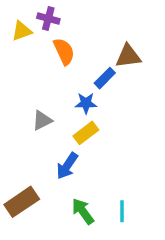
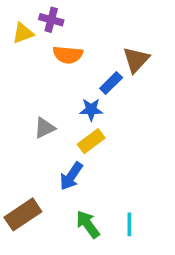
orange semicircle: (64, 51) -> (68, 55), turned 120
brown triangle: (128, 56) -> (136, 60), turned -40

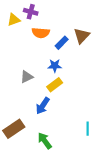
blue rectangle: (111, 83) -> (62, 43), moved
green arrow: (88, 224) -> (45, 141), moved
cyan line: (129, 224) -> (88, 129), moved

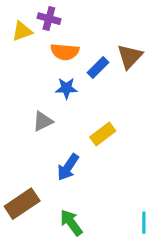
blue star: (55, 66) -> (66, 88), moved
yellow rectangle: (55, 85) -> (103, 134), moved
cyan line: (88, 129) -> (144, 223), moved

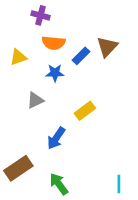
yellow triangle: (22, 31) -> (18, 57), moved

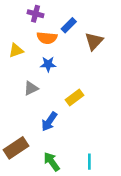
blue rectangle: (81, 56) -> (69, 25), moved
cyan line: (119, 184) -> (89, 162), moved

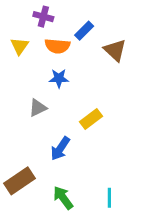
brown triangle: (94, 41) -> (115, 50), turned -30
yellow triangle: (16, 50) -> (19, 46), moved, turned -35

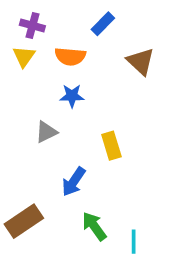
purple cross: (43, 17) -> (32, 26), moved
blue rectangle: (84, 31) -> (103, 24), moved
yellow rectangle: (91, 119) -> (111, 146), turned -70
green arrow: (63, 198) -> (94, 226), moved

